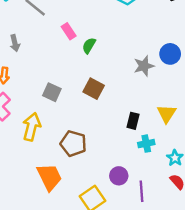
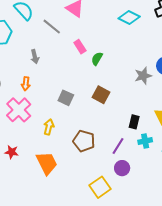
yellow arrow: (32, 127) -> (49, 127), size x0.7
orange trapezoid: (49, 177) -> (47, 163), moved
purple line: (141, 191) -> (118, 146), moved, turned 36

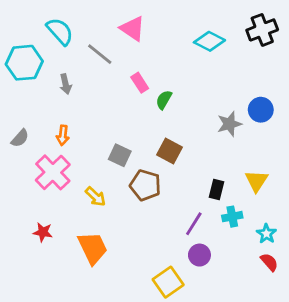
gray arrow: (35, 57) -> (66, 84), moved
yellow arrow: (49, 127) -> (95, 197), turned 119
brown pentagon: (84, 141) -> (145, 185), moved

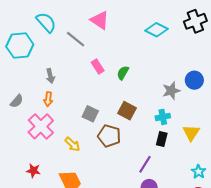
pink rectangle: (140, 83) -> (98, 67), moved
gray arrow: (66, 84) -> (50, 76), moved
cyan cross: (232, 217) -> (163, 117), moved

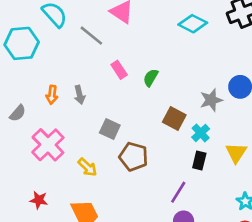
gray arrow: (50, 76) -> (80, 95), moved
orange arrow: (48, 99) -> (52, 95), moved
brown square: (127, 111) -> (174, 118), moved
cyan cross: (163, 117) -> (201, 133), turned -32

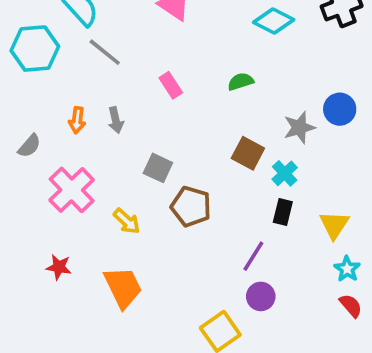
gray line: (91, 36) -> (105, 52), moved
green semicircle: (151, 78) -> (241, 82), moved, turned 42
yellow triangle: (236, 153) -> (334, 225), moved

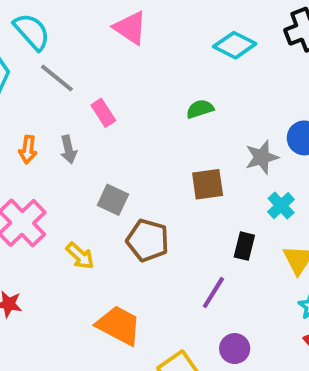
pink rectangle: (171, 85) -> (103, 113), moved
brown square: (248, 153) -> (208, 184), turned -36
cyan cross: (285, 173) -> (281, 206), moved
orange trapezoid: (123, 287) -> (119, 325), moved, turned -36
purple circle: (261, 296) -> (235, 349), moved

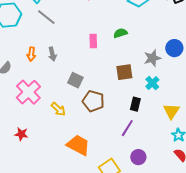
pink rectangle: (103, 113) -> (93, 41), moved, turned 32
cyan cross: (281, 206) -> (152, 83), moved
black rectangle: (244, 246) -> (135, 104), moved

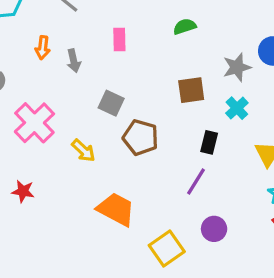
pink rectangle: (93, 41) -> (119, 40), moved
orange arrow: (31, 54) -> (43, 48), moved

